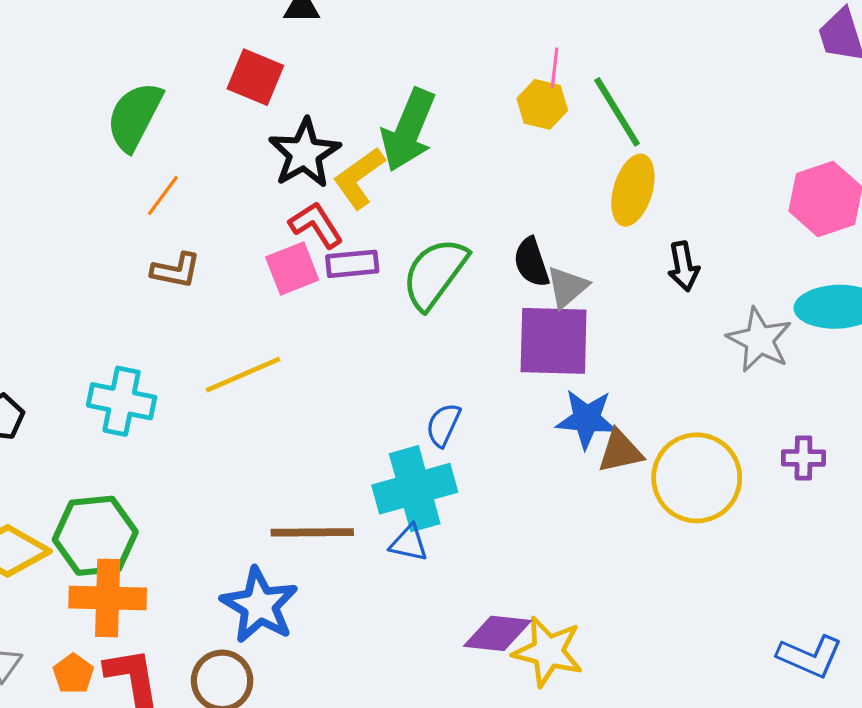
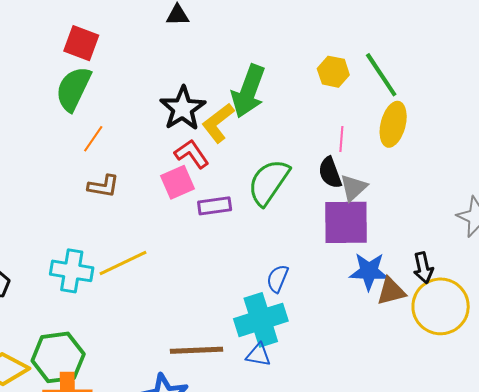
pink line: (555, 68) -> (341, 139), moved
red square: (255, 77) -> (81, 43), moved
purple rectangle: (352, 264) -> (215, 206), moved
black arrow: (683, 266) -> (423, 268), moved
yellow line: (243, 375) -> (123, 263), moved

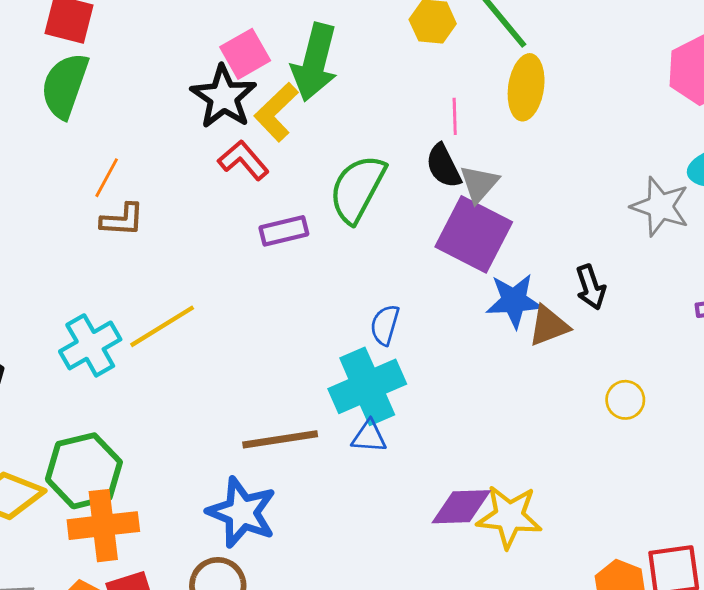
orange line: (93, 139) -> (107, 178), moved
pink square: (178, 182) -> (245, 54), moved
purple square: (346, 222) -> (474, 234), turned 34
cyan cross: (72, 271) -> (90, 345), turned -33
yellow circle: (441, 306) -> (625, 400), moved, size x0.5

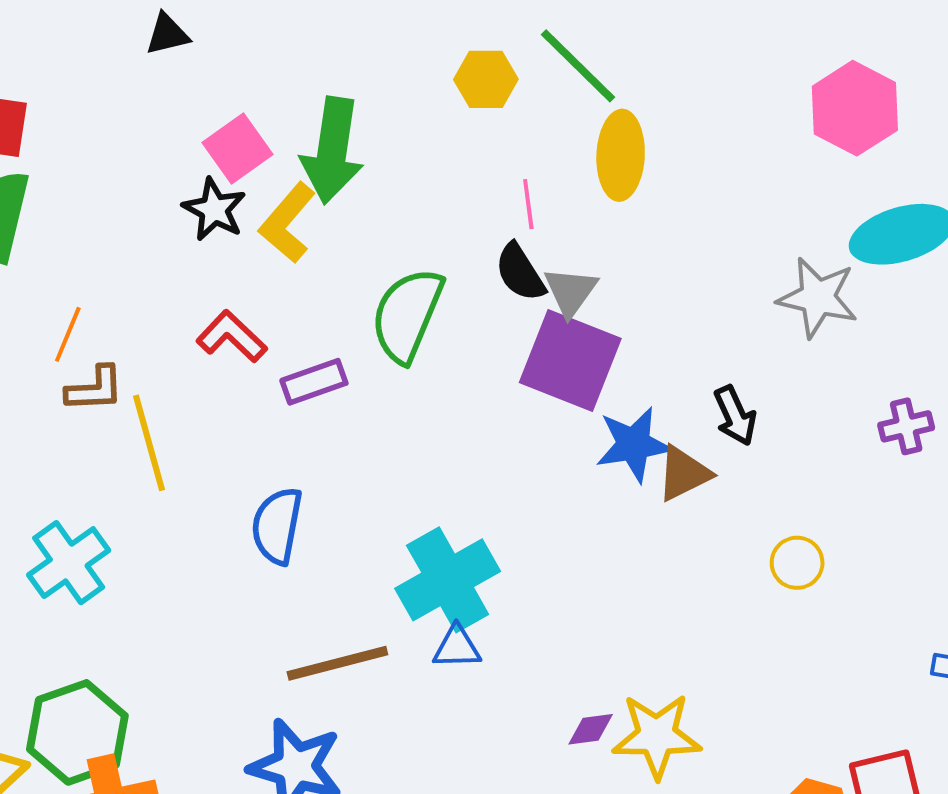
black star: (224, 97) -> (214, 209), size x0.7
red L-shape: (243, 160) -> (232, 336), moved
blue semicircle: (385, 325) -> (277, 526), moved, size x1.4
yellow line: (162, 326) -> (149, 443), moved, turned -68
purple diamond: (461, 507) -> (591, 729), size x0.6

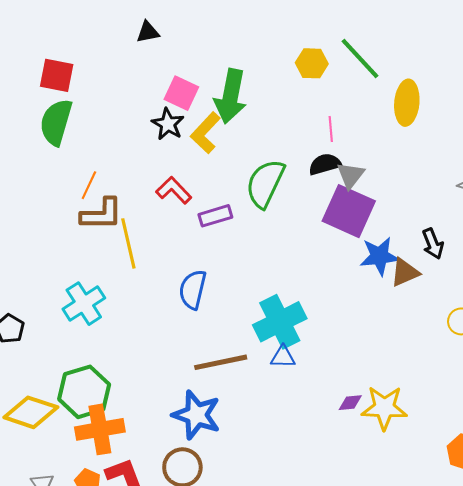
pink square: (238, 148) -> (181, 93), turned -32
yellow ellipse: (621, 155) -> (407, 103), moved
black semicircle: (520, 272) -> (325, 164), turned 104
brown L-shape: (95, 389) -> (102, 214), size x1.4

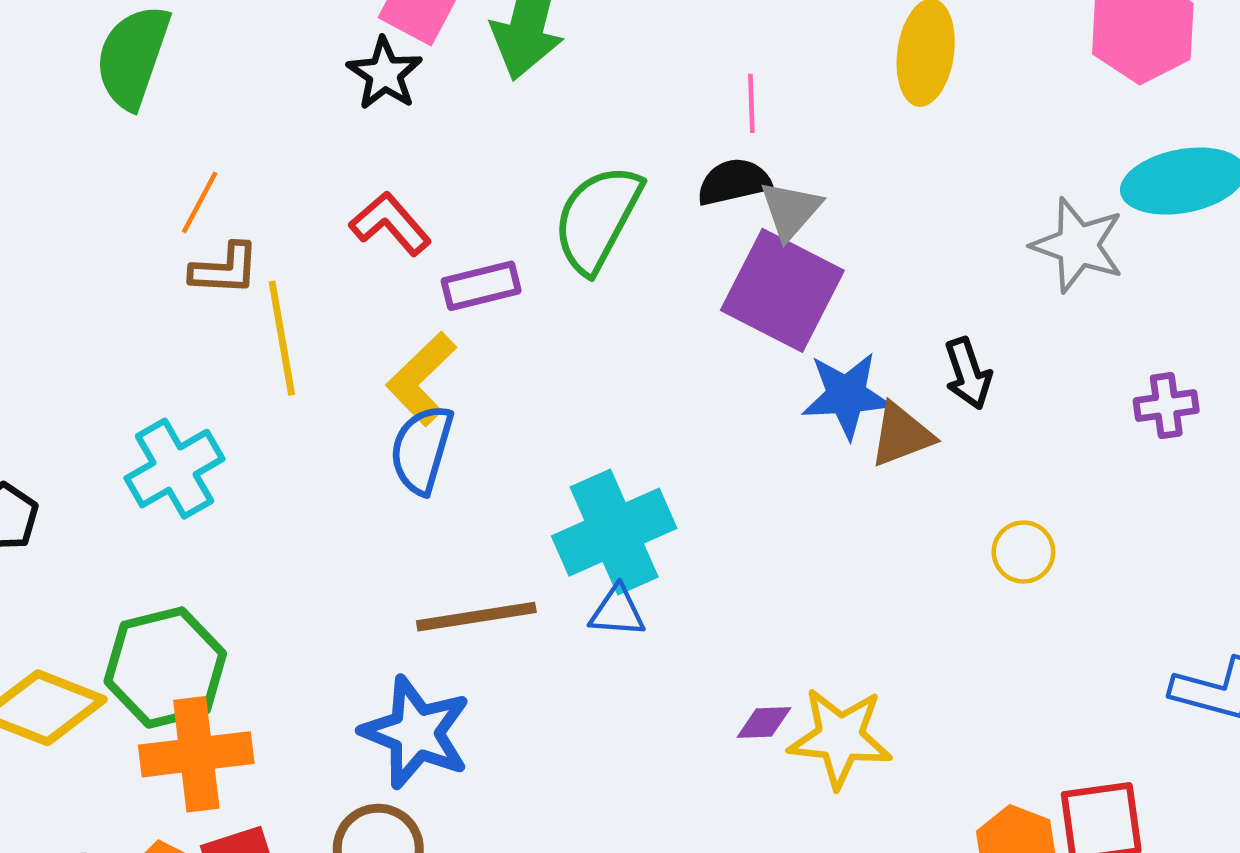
yellow L-shape: (205, 133) -> (421, 379), moved
brown L-shape: (102, 214) -> (225, 269), size x0.7

